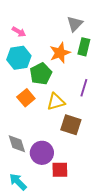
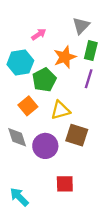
pink arrow: (19, 32) -> (39, 34), moved, turned -64
purple line: (84, 88) -> (89, 79), moved
gray diamond: (17, 144) -> (17, 137), moved
purple circle: (42, 153) -> (45, 146), moved

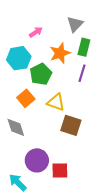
yellow triangle: (60, 110) -> (56, 102), turned 36
purple circle: (45, 146) -> (37, 160), moved

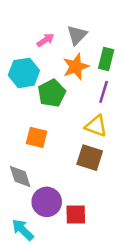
gray triangle: (75, 24) -> (77, 35), moved
orange square: (26, 98) -> (37, 137), moved, turned -36
yellow triangle: (56, 102) -> (96, 126), moved
gray diamond: (16, 127) -> (20, 177), moved

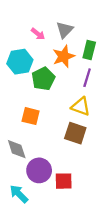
pink arrow: (45, 40) -> (38, 34), turned 72

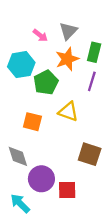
yellow triangle: (81, 106) -> (68, 112), moved
brown square: (75, 133) -> (90, 154), moved

